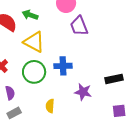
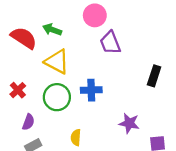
black rectangle: (114, 79) -> (154, 76), moved, turned -60
purple star: (83, 92) -> (129, 123), moved
purple semicircle: (10, 93) -> (28, 122), turned 32

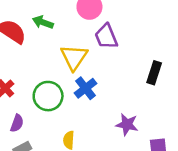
yellow triangle: (57, 62) -> (74, 57), moved, turned 36
blue cross: (91, 90) -> (86, 88), turned -36

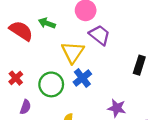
purple trapezoid: (106, 37) -> (100, 35), turned 150

